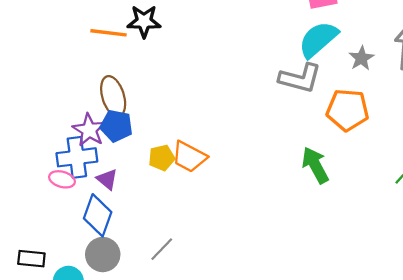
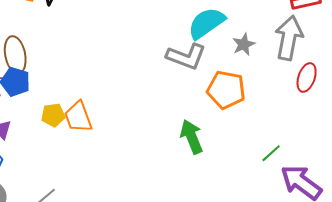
orange trapezoid: (189, 157) -> (78, 117), turned 36

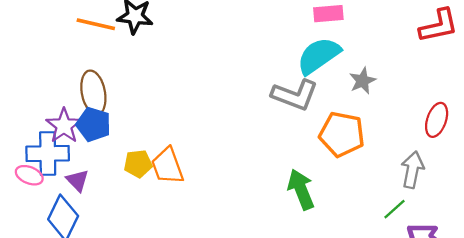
gray arrow: (289, 38) -> (412, 170), moved, size x0.7

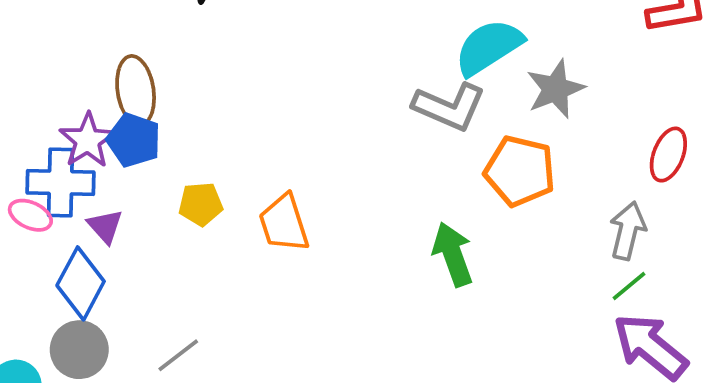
gray star: (363, 81) -> (555, 89), size x1.4
orange trapezoid: (167, 166) -> (284, 223), moved
green line: (395, 209) -> (629, 286), moved

